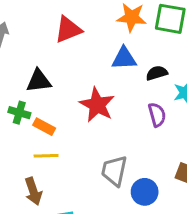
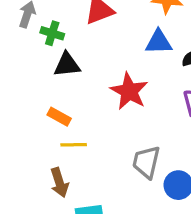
green cross: (19, 113) -> (52, 33), moved
orange rectangle: (44, 127) -> (59, 117), moved

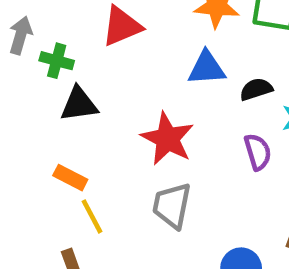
yellow line: (74, 145) -> (92, 216), turned 65
gray trapezoid: (146, 162) -> (172, 206), moved

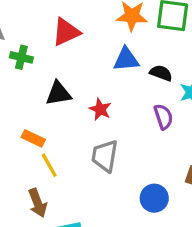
black semicircle: (256, 89) -> (161, 73), turned 40
black triangle: (79, 104) -> (58, 93), moved
red star: (167, 139) -> (100, 109), size x0.6

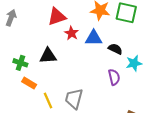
green cross: (21, 57) -> (20, 63), moved
red star: (100, 109) -> (71, 33), moved
yellow line: (49, 165) -> (48, 100), moved

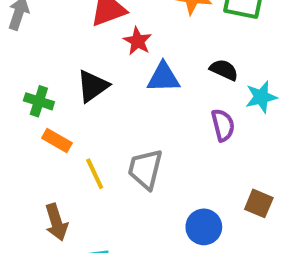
blue triangle: (94, 38) -> (163, 77), moved
black triangle: (48, 56) -> (93, 86), turned -30

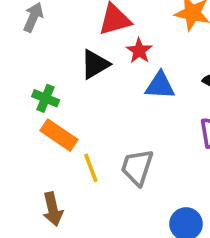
black triangle: (93, 86) -> (95, 64), moved
orange rectangle: (57, 140) -> (59, 135), size x1.4

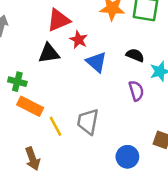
black triangle: (95, 64) -> (49, 53), turned 30
blue triangle: (160, 86) -> (96, 62), turned 45

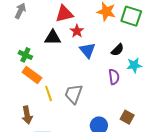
black semicircle: (135, 55) -> (117, 50), turned 104

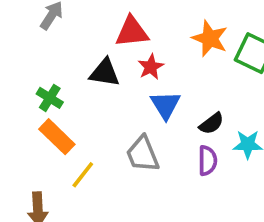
black semicircle: (117, 50) -> (211, 124), moved
yellow line: (49, 93) -> (83, 175), turned 49
gray trapezoid: (74, 94) -> (143, 154), moved, turned -50

